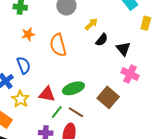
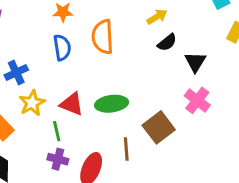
blue semicircle: (24, 65) -> (62, 47), moved
green line: (57, 112) -> (57, 131), moved, turned -64
brown line: (76, 112) -> (126, 149), moved, turned 42

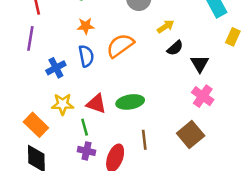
orange semicircle: (103, 37) -> (120, 46), turned 60
blue cross: (16, 72) -> (56, 68), moved
yellow star: (32, 103) -> (63, 104), turned 30
brown square: (159, 127) -> (191, 135), moved

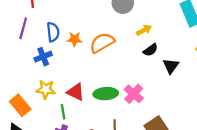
orange star: (86, 26) -> (74, 39), moved
blue semicircle: (86, 56) -> (53, 32), moved
pink cross: (203, 96) -> (134, 94), moved

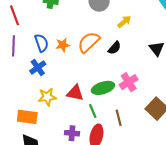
black semicircle: (150, 50) -> (115, 48), moved
pink cross: (134, 94) -> (129, 82), turned 30
orange rectangle: (20, 105) -> (27, 117), turned -30
green line: (63, 112) -> (93, 111), moved

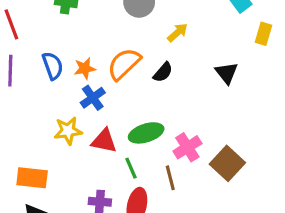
blue cross: (38, 67) -> (93, 98), moved
pink cross: (129, 82) -> (187, 147), moved
yellow star: (47, 97) -> (68, 131), moved

